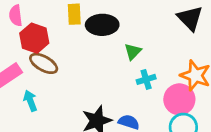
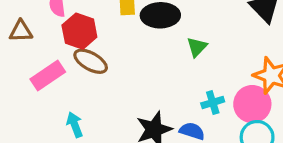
cyan cross: (146, 79) -> (213, 102), moved
cyan arrow: (30, 101) -> (75, 125), moved

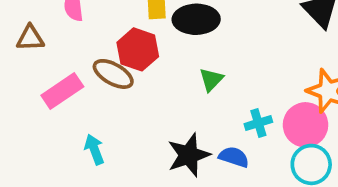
red hexagon: (79, 31) -> (138, 49), moved
green triangle: (197, 47) -> (211, 80), moved

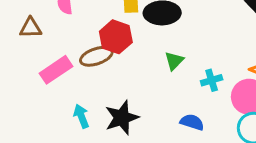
brown ellipse: (113, 74) -> (96, 56), turned -48
cyan cross: (258, 123) -> (212, 80), moved
black star: (189, 155) -> (122, 118), moved

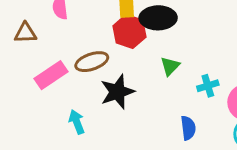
red hexagon: (116, 37) -> (129, 31), moved
black star: (122, 118) -> (117, 92), moved
blue semicircle: (192, 122) -> (188, 128), turned 65

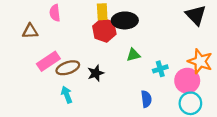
brown ellipse: (92, 62) -> (68, 68), moved
green triangle: (170, 66) -> (133, 55), turned 32
black star: (117, 92) -> (96, 73), size x0.7

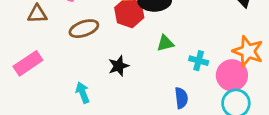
pink rectangle: (48, 61) -> (28, 63), moved
brown ellipse: (68, 68) -> (84, 29), moved
cyan cross: (160, 69) -> (199, 61), turned 32

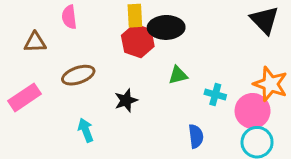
brown ellipse: (84, 29) -> (78, 75), moved

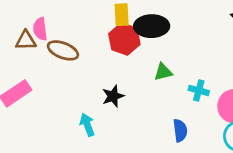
pink semicircle: (69, 17) -> (40, 29), moved
brown ellipse: (78, 75) -> (63, 50), moved, turned 40
cyan arrow: (86, 130) -> (87, 125), moved

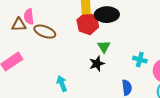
green triangle: (163, 72) -> (104, 47), moved, turned -48
black star: (113, 96) -> (97, 64), moved

